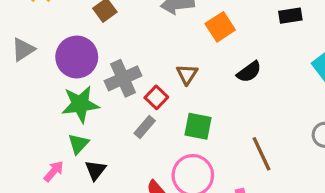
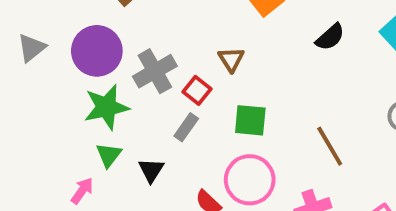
black semicircle: (249, 72) -> (330, 37), moved
black triangle: (95, 170) -> (151, 170), moved

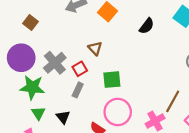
red square: (197, 90) -> (80, 69), turned 32
green star: (106, 107) -> (32, 87), turned 30
brown line: (330, 146) -> (173, 101), moved, turned 70

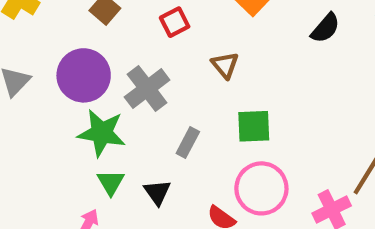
red square: (80, 69) -> (175, 22), moved

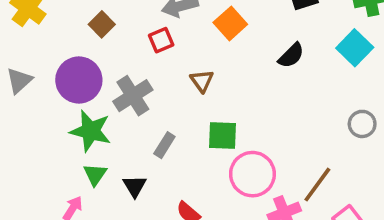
pink circle: (261, 188) -> (252, 174), moved

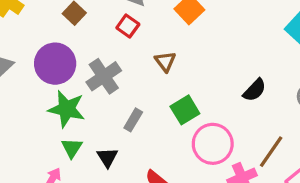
red square: (161, 40) -> (128, 26), turned -30
black semicircle: (291, 55) -> (255, 90), moved
green square: (223, 135) -> (185, 110), turned -32

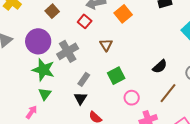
pink circle: (213, 144) -> (132, 98), size x0.6
brown line: (271, 152) -> (168, 93), moved
black triangle: (107, 157) -> (80, 98), moved

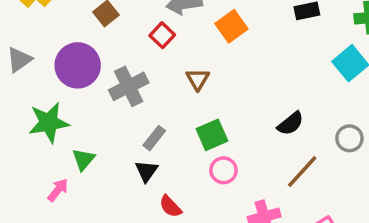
green star: (43, 70) -> (49, 123), moved, turned -30
pink circle: (132, 98) -> (223, 170), moved

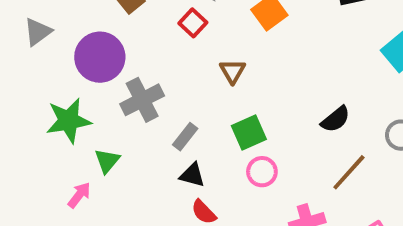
gray triangle: (19, 60) -> (38, 32), moved
gray cross: (129, 86) -> (142, 100), moved
black triangle: (146, 171) -> (192, 175), moved, turned -50

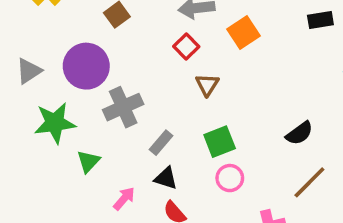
red square: (193, 23) -> (186, 47), moved
gray triangle: (38, 32) -> (29, 71), moved
pink arrow: (79, 195) -> (124, 198), moved

